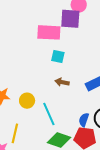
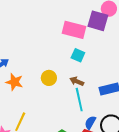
yellow circle: (27, 101) -> (49, 78), moved
cyan line: (49, 114) -> (79, 100), moved

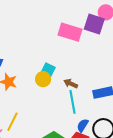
cyan square: (78, 55) -> (48, 70), moved

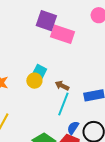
purple square: (94, 24) -> (46, 21), moved
cyan line: (72, 102) -> (63, 104), turned 30

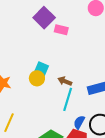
purple square: (46, 21) -> (44, 18), turned 30
pink rectangle: (63, 34) -> (61, 30), size x0.6

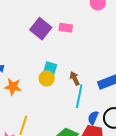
purple square: (44, 18) -> (41, 29), moved
brown arrow: (65, 81) -> (75, 78), turned 48

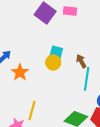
orange star: (13, 87) -> (20, 72), turned 30

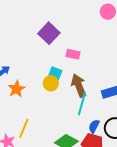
pink rectangle: (70, 11) -> (73, 54), moved
brown arrow: (81, 61) -> (79, 85), size x1.6

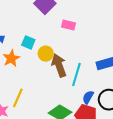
cyan square: (55, 74) -> (28, 42), moved
brown arrow: (79, 85) -> (59, 65), moved

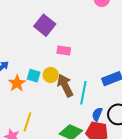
pink rectangle: (69, 25) -> (64, 50), moved
cyan square: (28, 42) -> (34, 76), moved

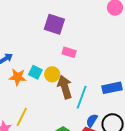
purple square: (45, 25) -> (54, 24), turned -30
orange star: (17, 83) -> (18, 77), turned 30

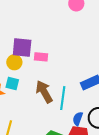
purple square: (54, 24) -> (22, 47), moved
yellow circle: (52, 74) -> (14, 62), moved

